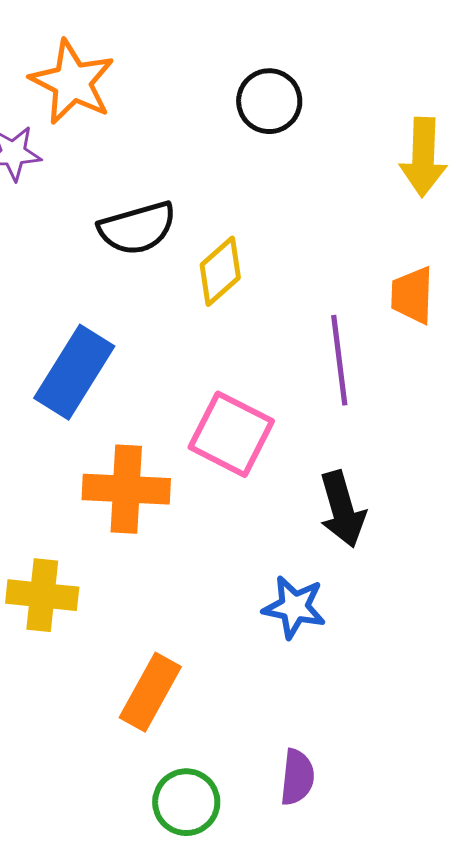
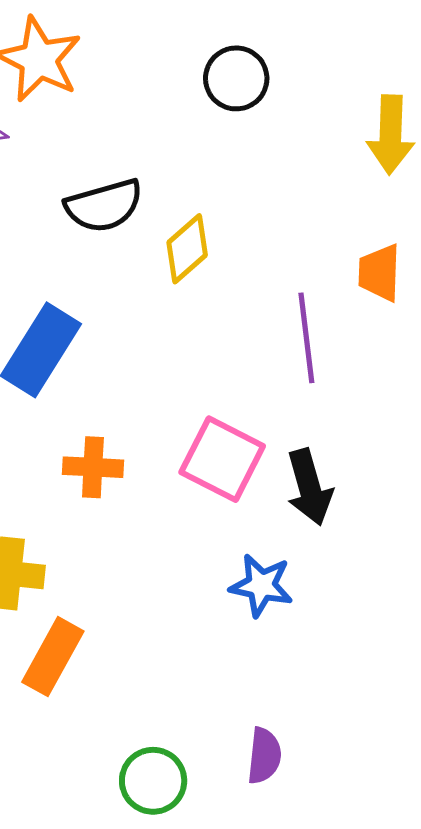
pink square: (231, 434) -> (222, 459), moved
orange cross: (126, 489) -> (93, 467), size x0.7
orange rectangle: (150, 692) -> (53, 657), moved

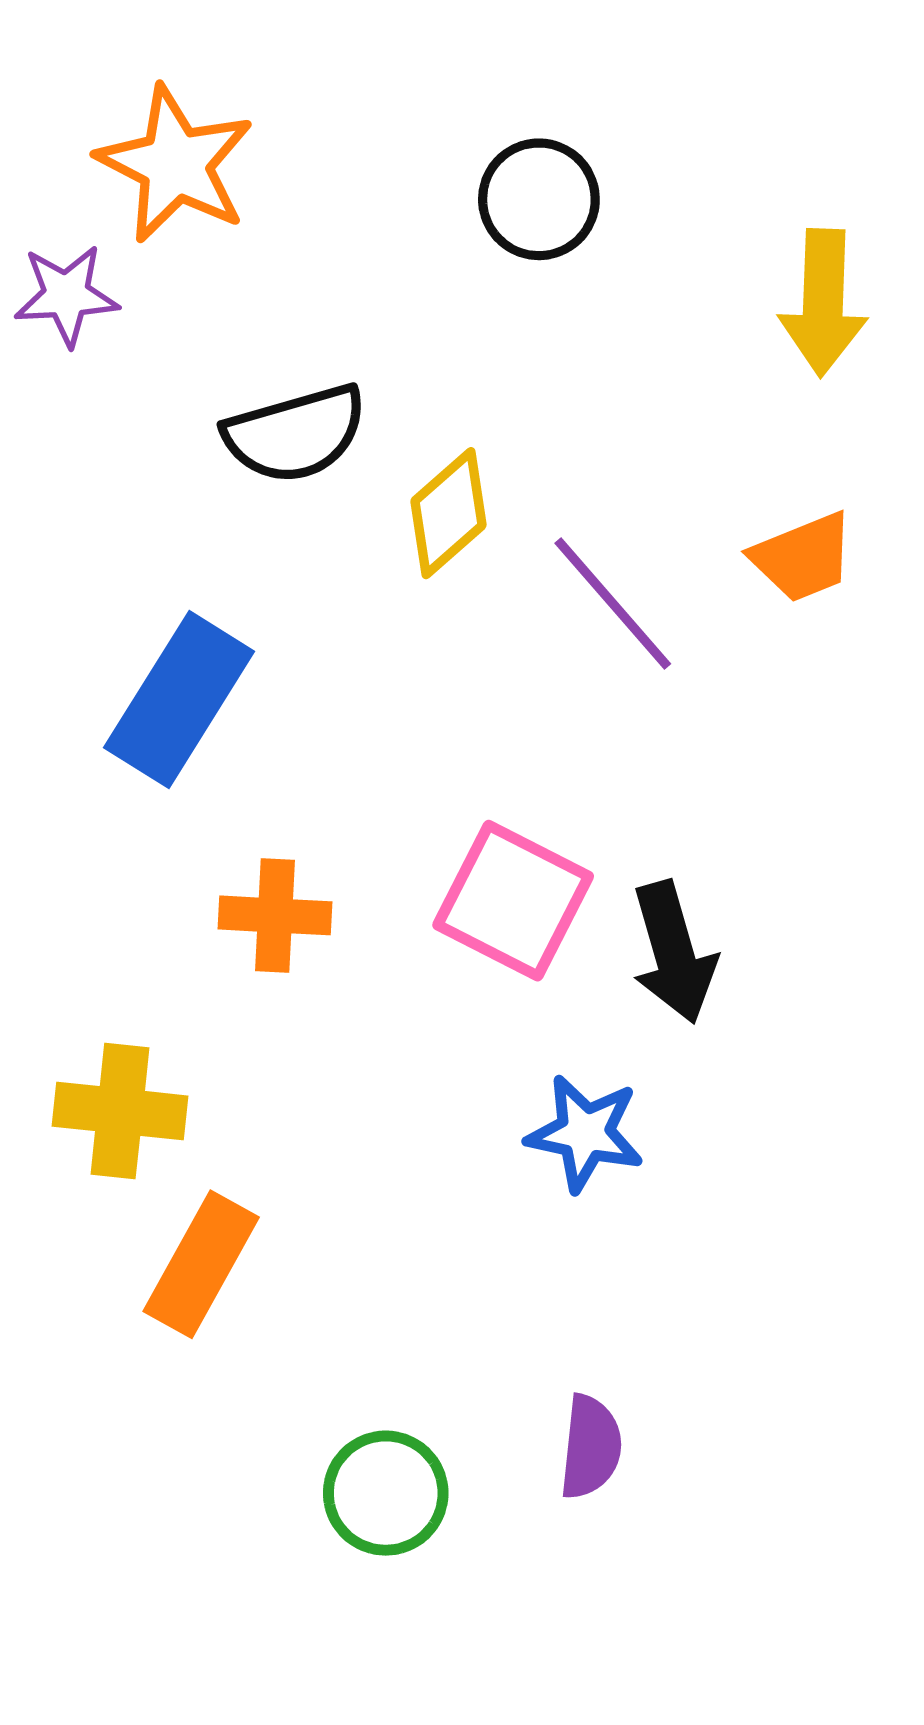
orange trapezoid: (379, 273) -> (803, 557), turned -114
purple line: (306, 338) -> (613, 604), moved, turned -34

